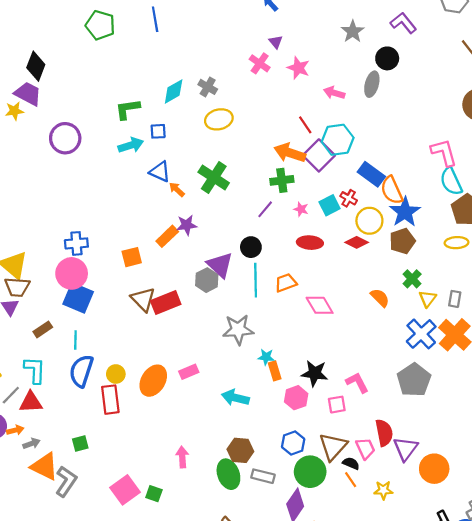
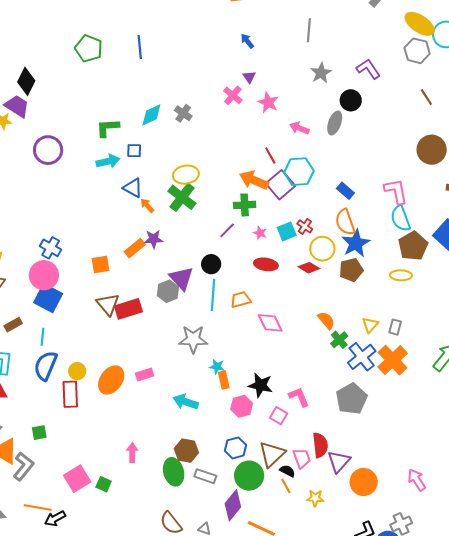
yellow ellipse: (219, 119) -> (186, 175), moved
blue rectangle: (371, 174) -> (345, 191), moved, size x0.7
blue cross: (76, 243) -> (51, 248), turned 30
green cross: (412, 279) -> (339, 340), moved
pink square: (337, 405) -> (279, 416), turned 36

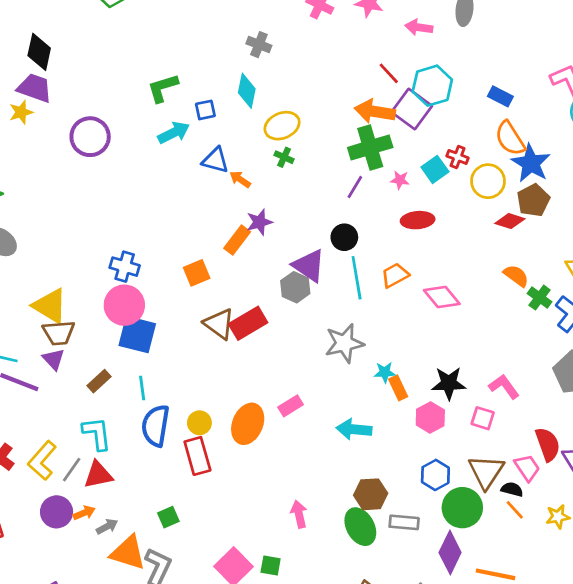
cyan diamond: (151, 115) -> (247, 91), moved, turned -40
green cross: (182, 197) -> (284, 157), size x0.5
green cross: (245, 205) -> (370, 147), size x1.4
red diamond: (309, 268) -> (510, 221), moved

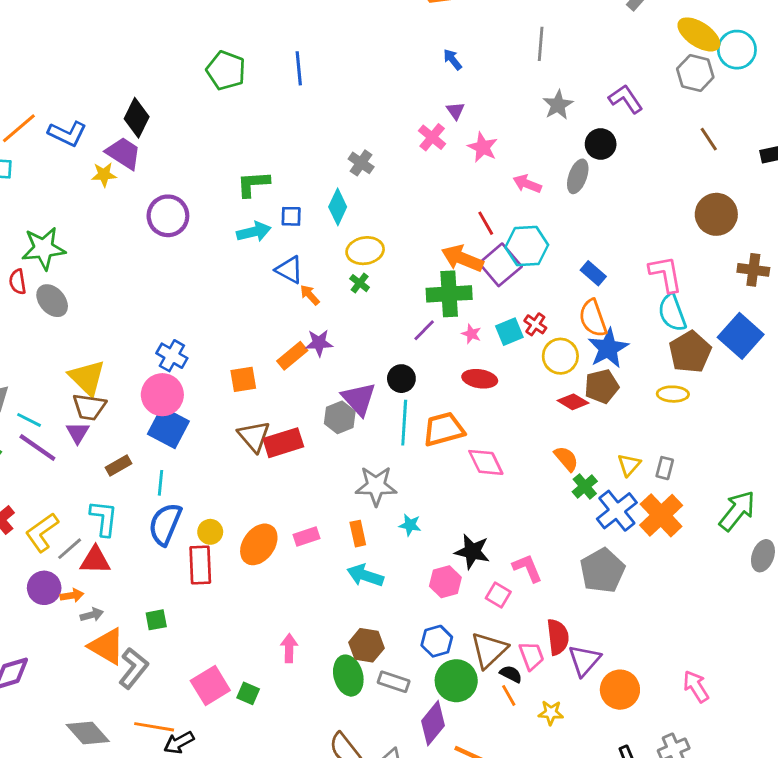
orange trapezoid: (395, 275) -> (444, 429), size x1.4
orange rectangle: (398, 388) -> (358, 534), moved

